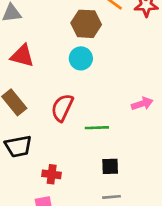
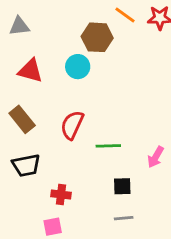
cyan circle: (81, 58) -> (78, 67), moved
pink arrow: (142, 104) -> (156, 157), moved, turned 138

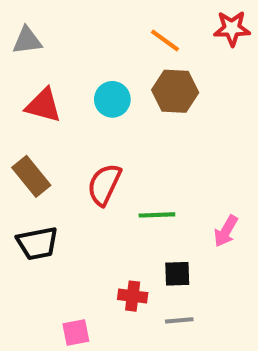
orange line: (125, 15) -> (165, 41), moved
brown hexagon: (97, 37) -> (175, 91), moved
red cross: (61, 195) -> (133, 296), moved

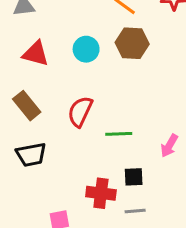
red cross: (133, 296) -> (101, 193), size x1.4

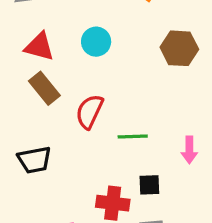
brown hexagon: (132, 43) -> (179, 48), moved
brown rectangle: (27, 106) -> (44, 88), moved
pink arrow: (169, 146) -> (189, 150), turned -30

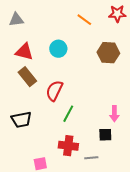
green line: (133, 137) -> (68, 114), moved, turned -60
black square: (149, 185) -> (105, 135), moved

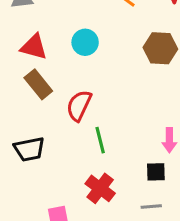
green line: (68, 114) -> (100, 140), turned -42
red cross: (68, 146) -> (100, 188), turned 30
gray line: (91, 158) -> (151, 206), moved

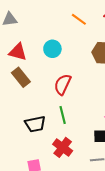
red semicircle: (79, 106) -> (63, 84), moved
black trapezoid: (29, 149) -> (35, 124), moved

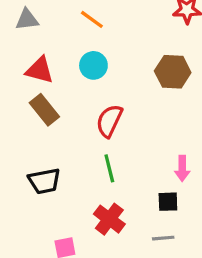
orange line: (79, 19) -> (92, 19), moved
black trapezoid: (35, 124) -> (44, 181), moved

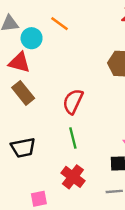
cyan circle: (93, 65) -> (32, 38), moved

